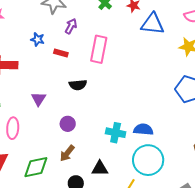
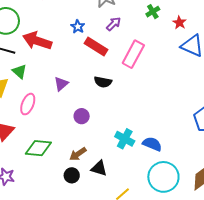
red rectangle: (61, 53) -> (96, 47), size x1.6
brown arrow: (67, 153) -> (78, 154), moved
cyan circle: (148, 160) -> (163, 177), moved

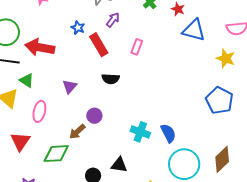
red rectangle: (96, 47) -> (99, 45), turned 35
pink rectangle: (133, 54) -> (137, 47), size x0.6
blue semicircle: (152, 144) -> (168, 133), turned 48
brown arrow: (78, 154) -> (77, 132), moved

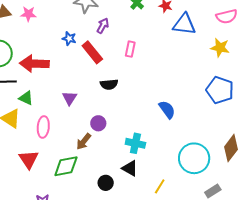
cyan cross: (140, 132) -> (135, 143), moved
blue semicircle: (168, 133) -> (167, 110), moved
black triangle: (119, 165) -> (130, 168), turned 30

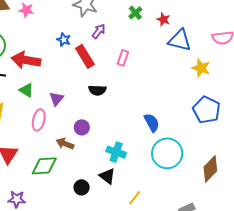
yellow star: (220, 48) -> (201, 68), moved
green triangle: (26, 98) -> (26, 90), moved
pink ellipse: (43, 127) -> (39, 120), moved
brown arrow: (84, 141) -> (65, 144), turned 66
cyan circle: (194, 158) -> (167, 153), moved

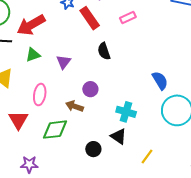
pink rectangle: (123, 58) -> (128, 18), turned 49
red arrow: (26, 60) -> (31, 25), turned -36
green triangle: (26, 90) -> (33, 55), turned -49
black semicircle: (97, 90) -> (104, 51), turned 72
pink ellipse: (39, 120) -> (40, 95), moved

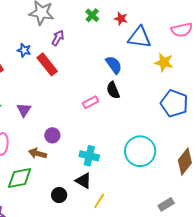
pink rectangle: (128, 18) -> (90, 102), moved
black semicircle: (104, 51) -> (113, 90), moved
blue semicircle: (160, 81) -> (114, 65), moved
yellow line: (147, 157) -> (99, 201), moved

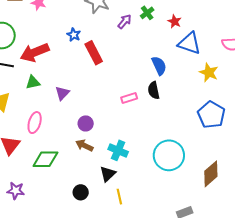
purple arrow: (58, 38) -> (125, 22), moved
brown arrow: (38, 153) -> (84, 145), moved
black triangle: (83, 181) -> (108, 174), turned 36
black circle: (59, 195) -> (81, 192), moved
yellow line: (99, 201) -> (119, 197), turned -56

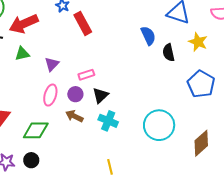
black semicircle: (154, 90) -> (168, 53), moved
pink rectangle: (129, 98) -> (86, 75), moved
pink ellipse: (35, 123) -> (50, 95), moved
black triangle: (108, 174) -> (100, 95), moved
black circle: (81, 192) -> (31, 160), moved

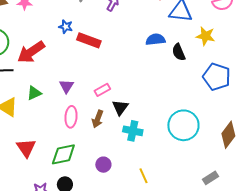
red rectangle: (83, 23) -> (89, 40), turned -30
blue semicircle: (148, 36) -> (156, 39), turned -60
green triangle: (22, 54) -> (34, 93), moved
purple circle: (75, 94) -> (103, 165), moved
brown arrow: (74, 116) -> (98, 119), moved, turned -84

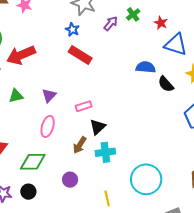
blue star: (66, 27) -> (72, 30), moved
black semicircle: (179, 52) -> (166, 84), turned -30
brown arrow: (98, 119) -> (80, 145), moved
cyan circle: (183, 125) -> (146, 179), moved
cyan cross: (133, 131) -> (105, 152), turned -30

